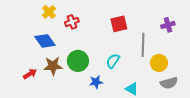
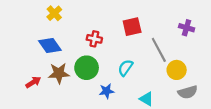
red cross: (72, 22) -> (94, 39), moved, turned 32
purple cross: (168, 25) -> (187, 28), turned 32
gray line: (143, 45) -> (159, 50), turned -30

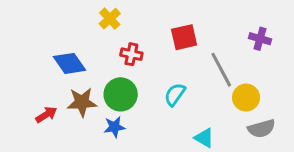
yellow cross: (54, 13) -> (110, 19), moved
blue star: (107, 91) -> (114, 127), moved

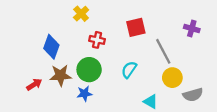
blue diamond: (69, 63) -> (51, 47), turned 55
yellow circle: (246, 98) -> (172, 78), moved

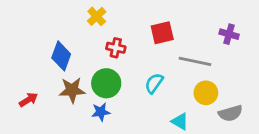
gray line: (163, 51) -> (195, 61), turned -50
red arrow: (34, 84) -> (28, 100), moved

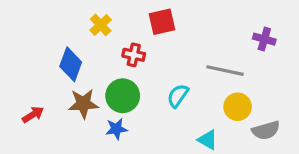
yellow cross: (97, 16) -> (101, 25), moved
red square: (162, 33) -> (162, 22), moved

